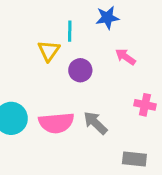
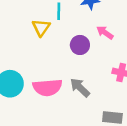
purple circle: (80, 70) -> (80, 45), moved

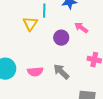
pink semicircle: (47, 87) -> (35, 72), size x0.7

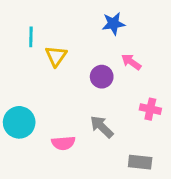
cyan line: (44, 11) -> (31, 37), moved
pink semicircle: (35, 72) -> (63, 143), moved

